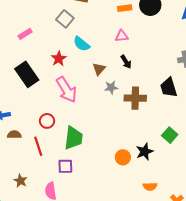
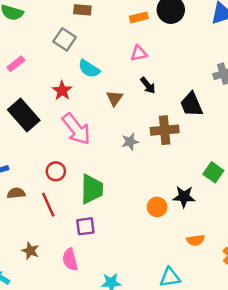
gray star: (111, 87) -> (130, 142), moved
black trapezoid: (169, 88) -> (191, 104), moved
black star: (145, 152) -> (184, 197), turned 30

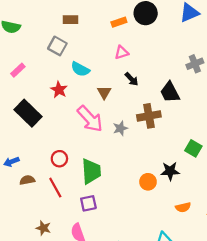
pink arrow: (76, 129) -> (90, 119), moved

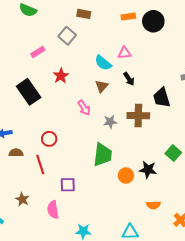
orange rectangle: (119, 22) -> (128, 17), moved
cyan semicircle: (80, 69) -> (103, 63), moved
pink rectangle: (18, 70) -> (38, 52), moved
pink arrow: (90, 119) -> (84, 108), size x0.6
green trapezoid: (91, 171) -> (103, 155), moved

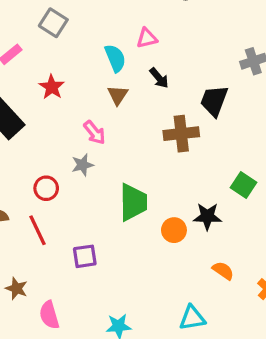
cyan semicircle: (103, 63) -> (115, 58), turned -144
black trapezoid: (162, 98) -> (214, 101), turned 45
gray star: (110, 122) -> (82, 165), moved
orange semicircle: (153, 205) -> (223, 271), turned -136
pink semicircle: (53, 210) -> (49, 315), moved

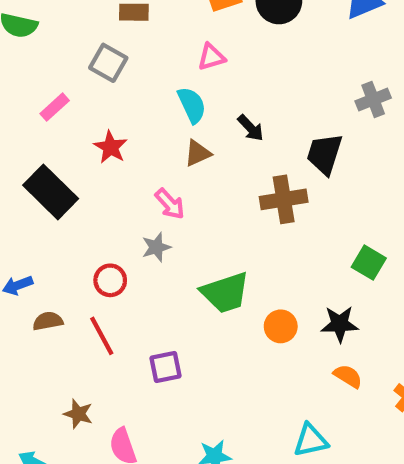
pink triangle: (147, 38) -> (211, 57), moved
brown triangle: (118, 95) -> (198, 153), turned 35
green trapezoid: (133, 202) -> (225, 293), turned 75
black star: (207, 216) -> (340, 324), moved

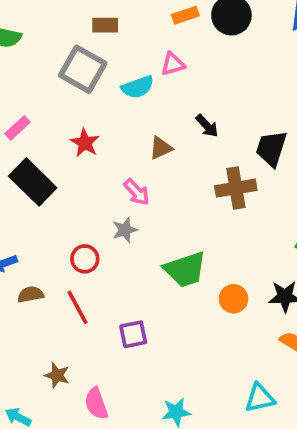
gray square: (108, 63) -> (83, 69), size x1.4
cyan semicircle: (192, 105) -> (138, 87), moved, turned 96
pink rectangle: (55, 107) -> (17, 128), moved

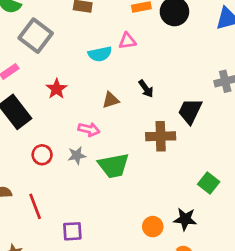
gray square: (83, 69) -> (36, 36), moved
pink arrow: (137, 192) -> (89, 129), turned -42
red circle: (85, 259) -> (42, 155), moved
green trapezoid: (185, 269) -> (114, 166), moved
orange circle: (234, 299) -> (153, 227), moved

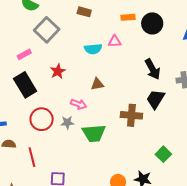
black arrow: (146, 89) -> (153, 69), moved, size x1.5
red circle: (42, 155) -> (42, 119), size x1.5

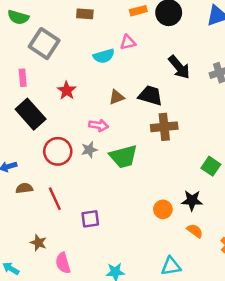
pink rectangle: (24, 54) -> (23, 78), turned -56
black trapezoid: (156, 99) -> (150, 95), moved, turned 85

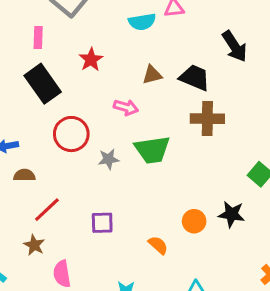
gray star: (89, 150) -> (109, 159), moved
red line: (55, 199) -> (47, 210), moved, turned 65
orange semicircle: (195, 231) -> (158, 245), moved

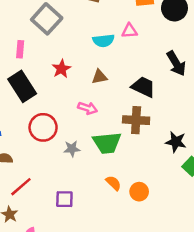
brown triangle: (152, 75) -> (99, 77), moved
brown cross: (207, 119) -> (136, 120), moved
black star: (231, 214) -> (176, 142), moved
orange circle: (194, 221) -> (139, 192), moved
orange semicircle: (158, 245) -> (113, 183), moved

